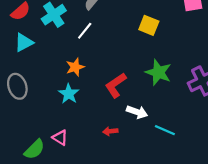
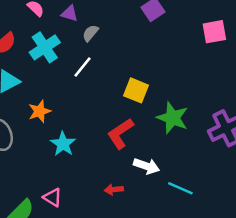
yellow square: (149, 25) -> (136, 90), moved
orange star: (75, 67) -> (40, 111), moved

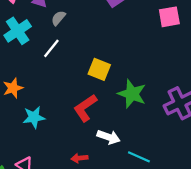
cyan star: (63, 144) -> (34, 117), turned 30

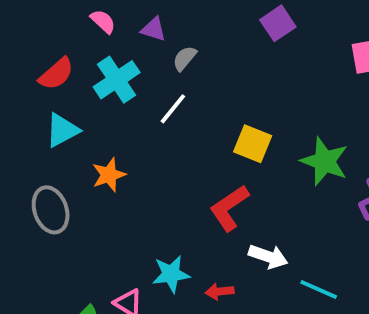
green star: (132, 94) -> (325, 161), moved
cyan star: (34, 117) -> (171, 274), moved

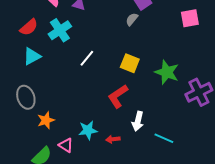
gray semicircle: (185, 58) -> (132, 19), moved
white line: (173, 109) -> (87, 58), moved
orange star: (109, 175) -> (46, 120), moved
white arrow: (268, 257) -> (138, 121), turned 84

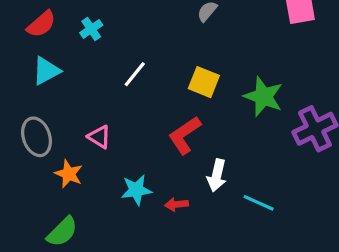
cyan cross: (60, 30) -> (91, 29), size x0.6
orange star: (46, 120) -> (69, 174), turned -30
pink triangle: (66, 145) -> (99, 137), moved

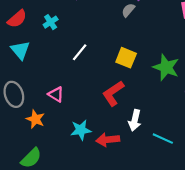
cyan triangle: (46, 71) -> (20, 50), turned -42
red arrow: (177, 204) -> (108, 140), size x1.5

